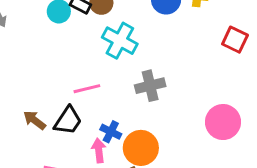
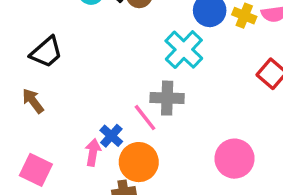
cyan cross: (120, 41) -> (184, 50), moved
pink line: (87, 89) -> (145, 118), moved, turned 50
black trapezoid: (68, 121) -> (46, 52), moved

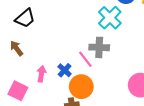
pink arrow: (93, 152) -> (41, 74), moved

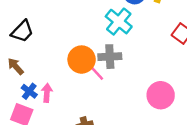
blue cross: (65, 70) -> (29, 91), moved
orange circle: (81, 87) -> (82, 60), moved

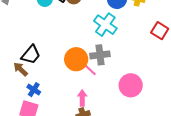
black trapezoid: (22, 31) -> (31, 55), moved
pink arrow: (47, 93) -> (82, 98), moved
pink circle: (161, 95) -> (131, 85), moved

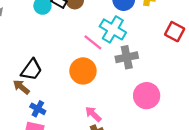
gray cross: (100, 55) -> (127, 57), moved
pink line: (89, 69) -> (93, 42), moved
pink arrow: (82, 98) -> (93, 114), turned -42

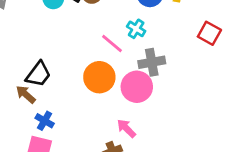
cyan cross: (113, 29) -> (136, 29), size x0.6
pink circle: (147, 96) -> (137, 87), moved
pink arrow: (93, 114) -> (126, 128), moved

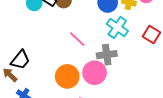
cyan cross: (136, 29) -> (117, 27), moved, size x1.5
orange circle: (99, 77) -> (67, 76), moved

